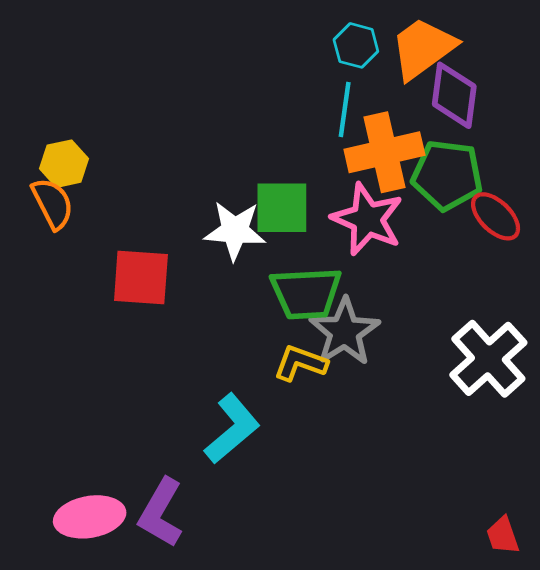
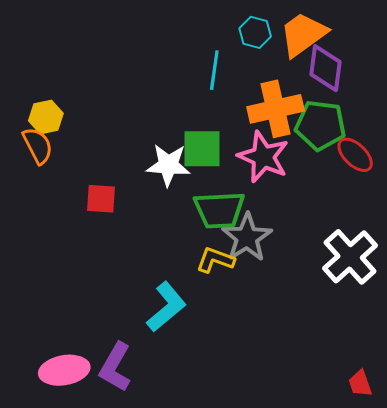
cyan line: (345, 110) -> (214, 70), moved
red square: (141, 278) -> (101, 199), size x0.7

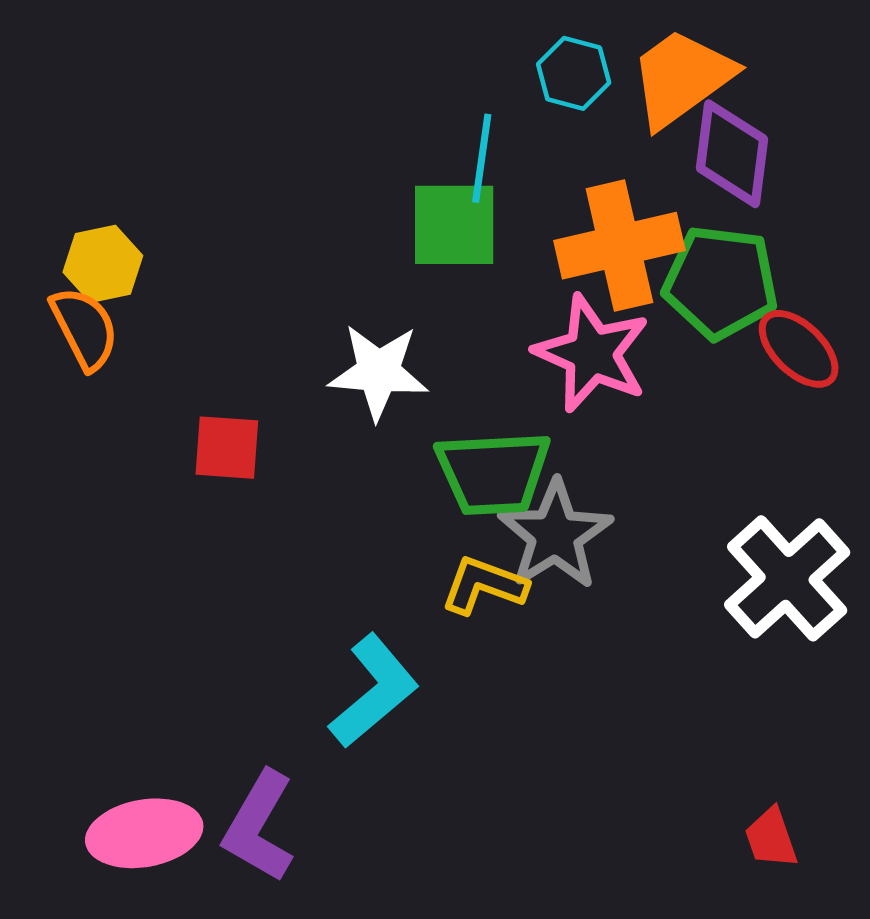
green square: (202, 149) -> (454, 225), moved
red trapezoid: (360, 383) -> (771, 838), moved

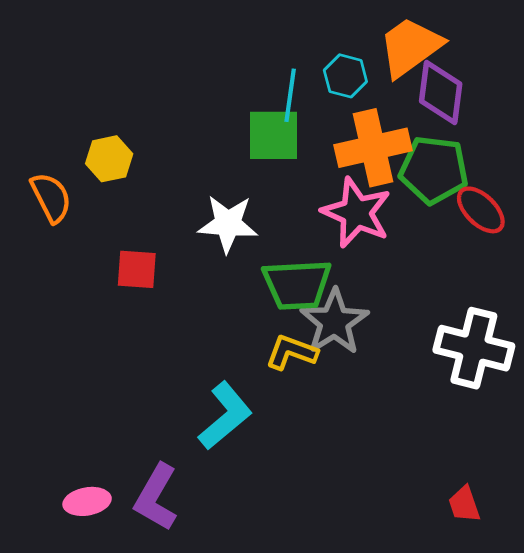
cyan hexagon: (574, 73) -> (345, 76), moved
yellow hexagon: (103, 264) -> (109, 159), moved
white cross: (787, 578) -> (474, 348), turned -34
pink ellipse: (144, 833) -> (87, 501), size x0.7

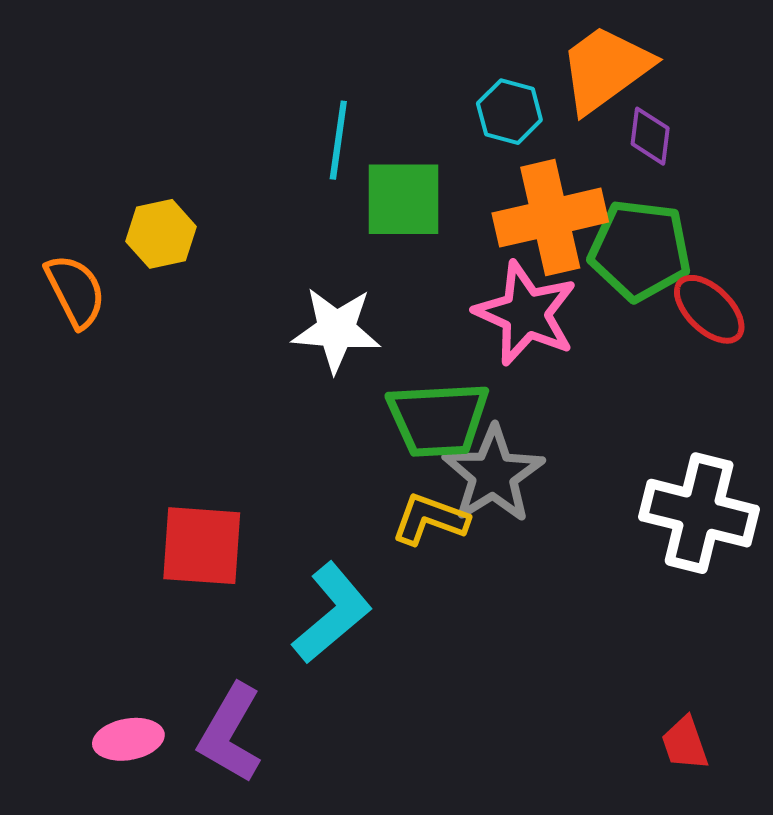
purple diamond: (441, 92) -> (650, 136), size x0.6
cyan line: (290, 95) -> (338, 140), moved
red square: (137, 269) -> (202, 546), moved, size x1.4

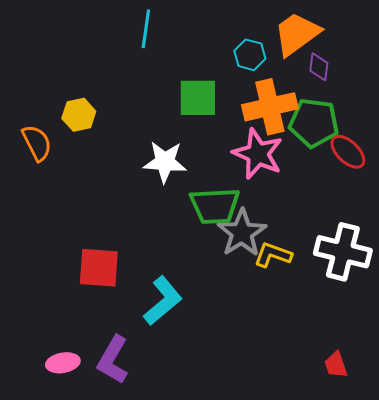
cyan line: (338, 140) -> (146, 29), moved
yellow L-shape: (430, 519) -> (273, 255), moved

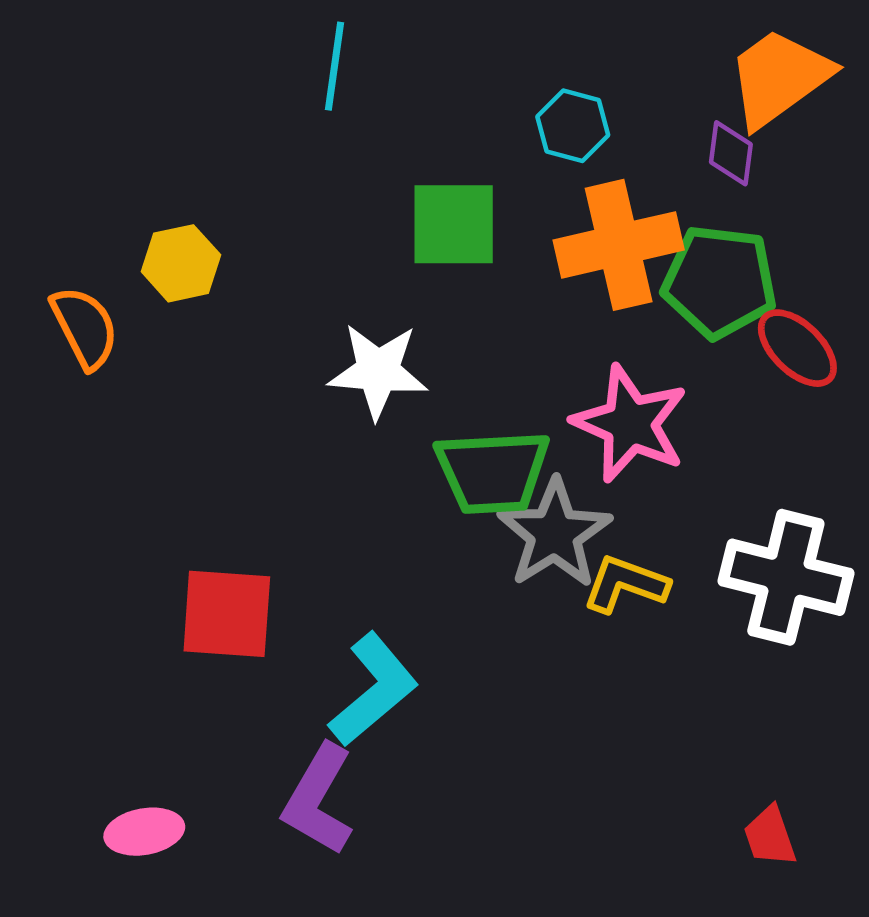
orange trapezoid: (297, 34) -> (779, 78), moved
pink star: (258, 154) -> (630, 424), moved
purple L-shape: (113, 360) -> (318, 800), moved

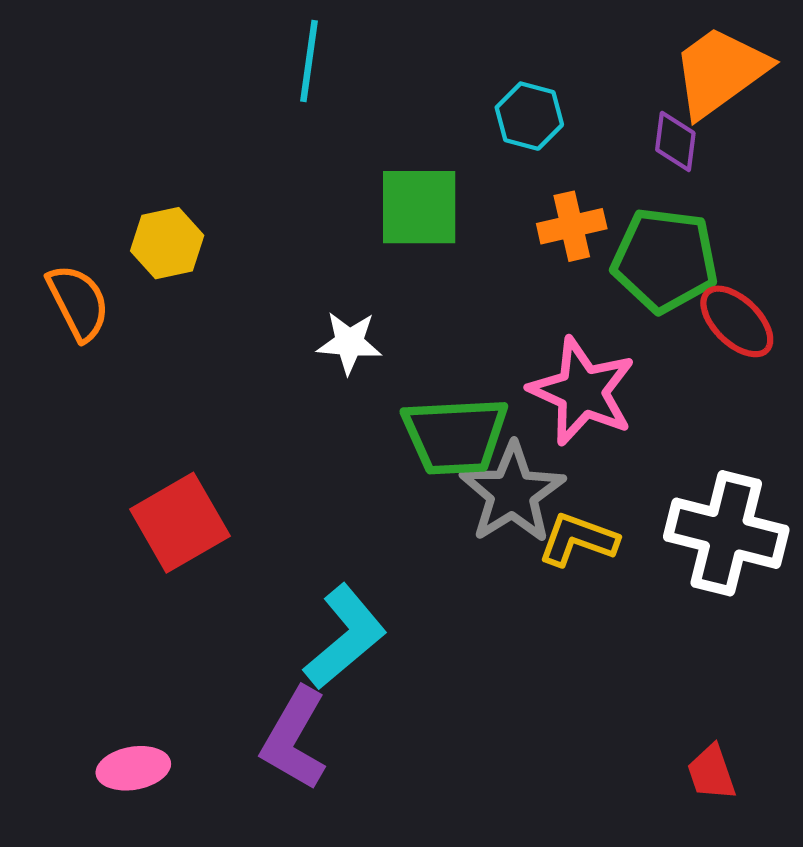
orange cross: (619, 245) -> (572, 226), size x0.6
white star: (378, 371) -> (349, 343), size x0.7
red square: (227, 614) -> (180, 523), moved, turned -34

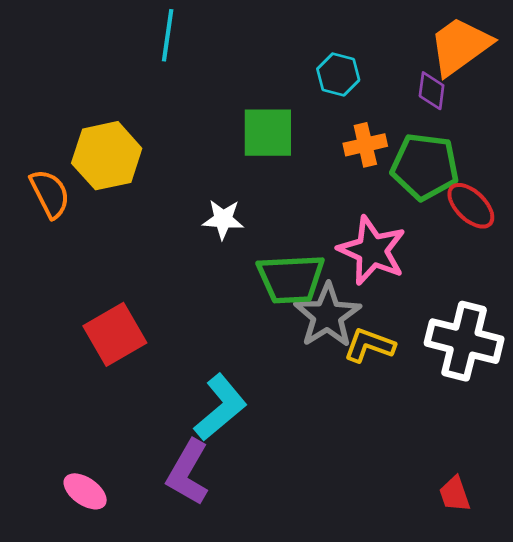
cyan line: (309, 61) -> (168, 35), moved
yellow hexagon: (167, 243) -> (107, 156), size x1.5
pink ellipse: (133, 768) -> (85, 491), turned 45

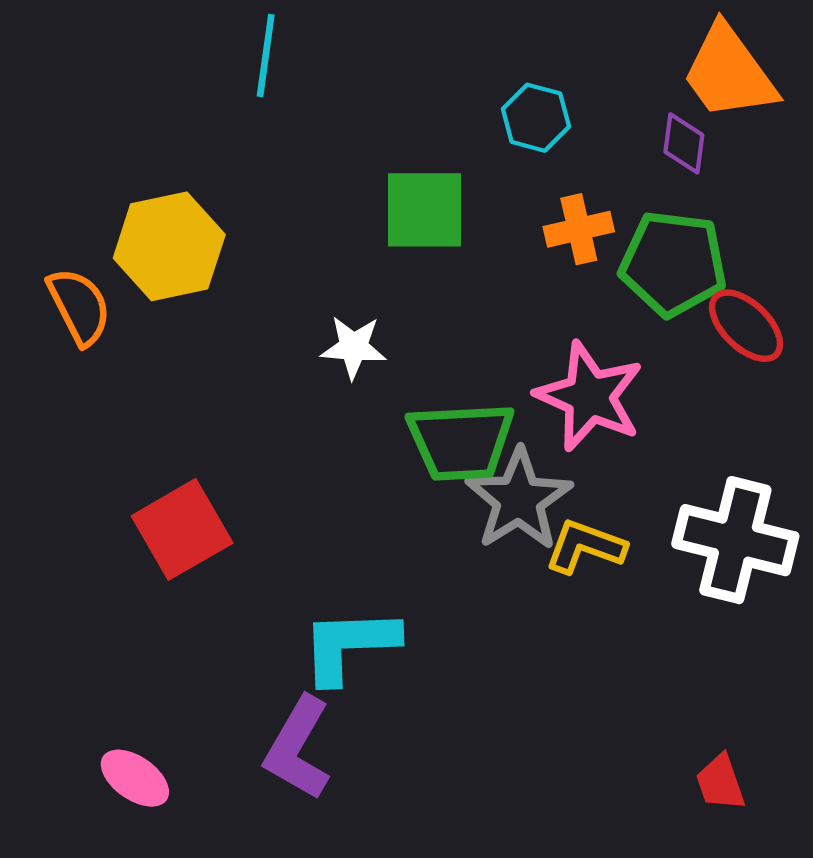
orange trapezoid: (460, 46) -> (729, 73), turned -90
cyan L-shape: (220, 407) -> (349, 645), turned -142

